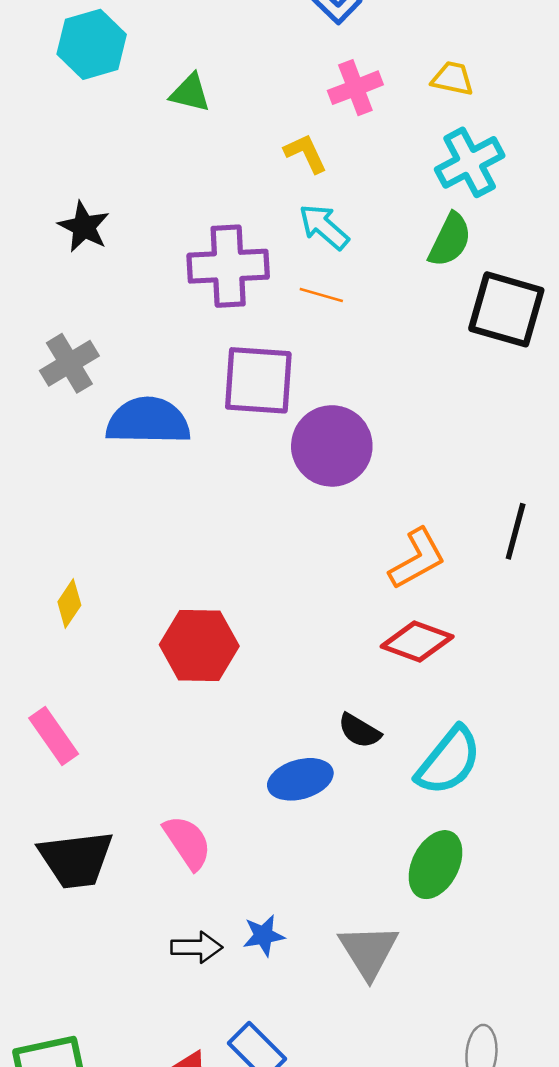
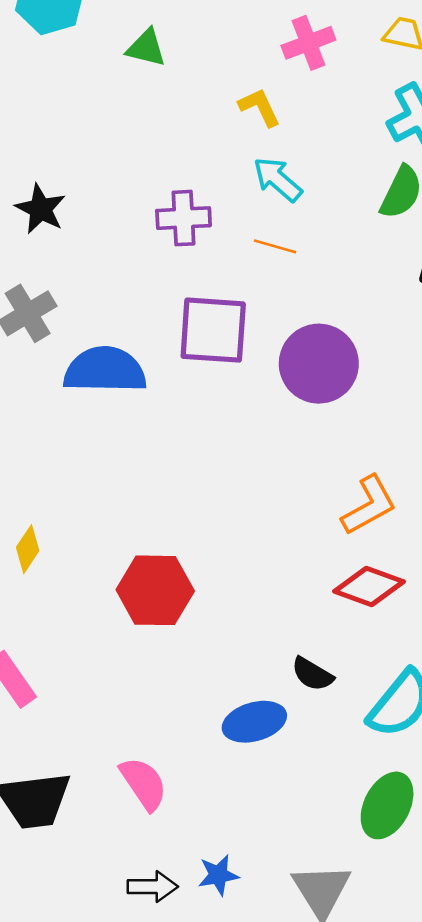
black star: (84, 227) -> (41, 209), moved
purple cross: (228, 266) -> (184, 218), size x0.7
purple circle: (332, 446) -> (319, 364), moved

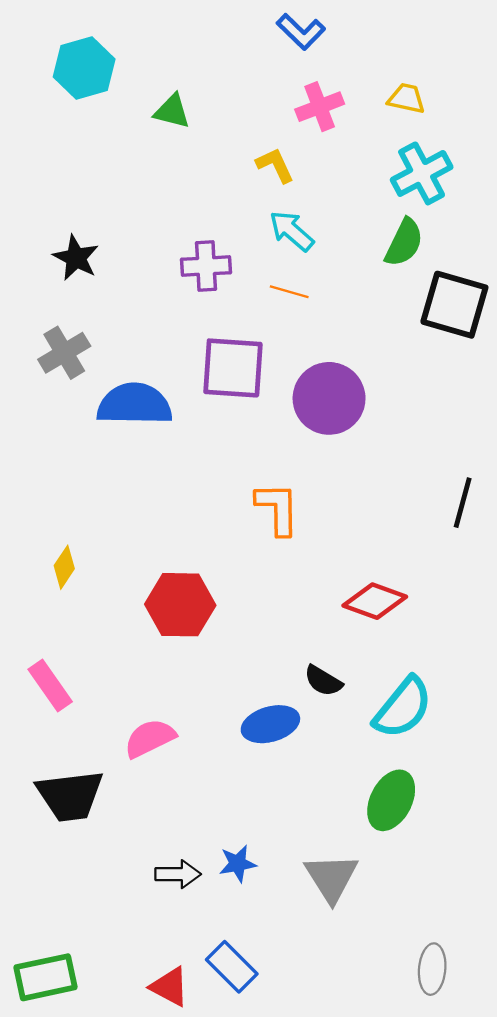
orange L-shape: (369, 505) -> (277, 509), moved, turned -62
pink semicircle: (144, 784) -> (150, 738), moved, turned -82

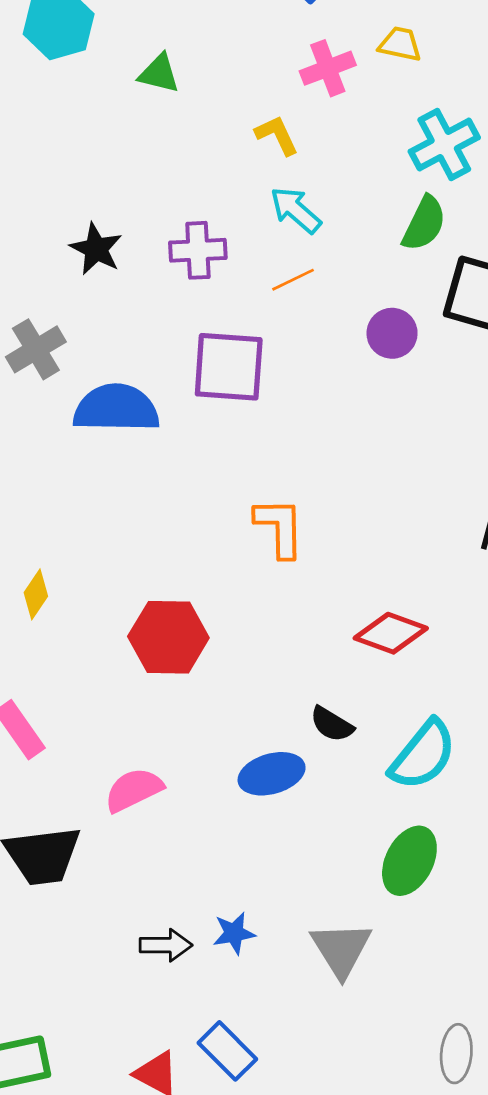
yellow trapezoid: (406, 98) -> (400, 44), moved
black star: (76, 258) -> (96, 249), moved
orange line: (289, 292) -> (293, 280), turned -42
purple circle: (329, 398) -> (392, 333), moved, size x0.6

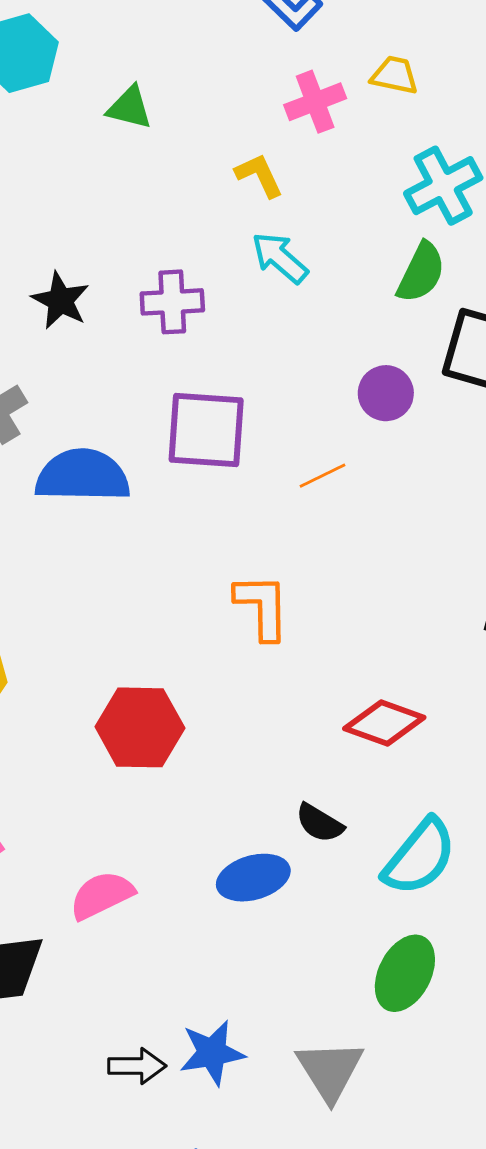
orange line: (293, 280) -> (322, 476), moved
blue star: (234, 933) -> (212, 1053), size x1.4

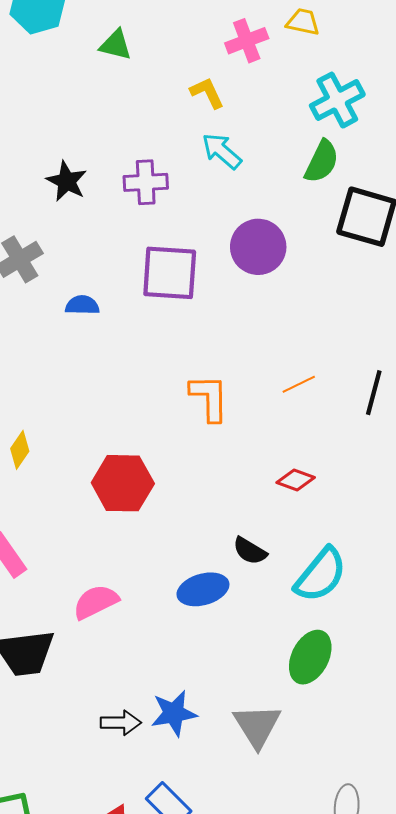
purple circle: (386, 393) -> (258, 247), moved, size x1.4
blue semicircle: (83, 476) -> (82, 305), size x0.5
orange line: (322, 476) -> (299, 384), moved
red diamond: (384, 723) -> (296, 480), size x0.7

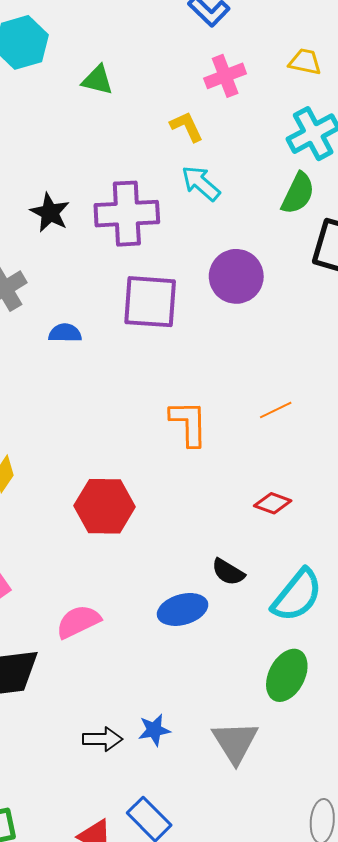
yellow trapezoid: (303, 22) -> (305, 62), moved
purple cross: (146, 182) -> (127, 214), size x1.5
blue star: (174, 713) -> (154, 730), size x0.7

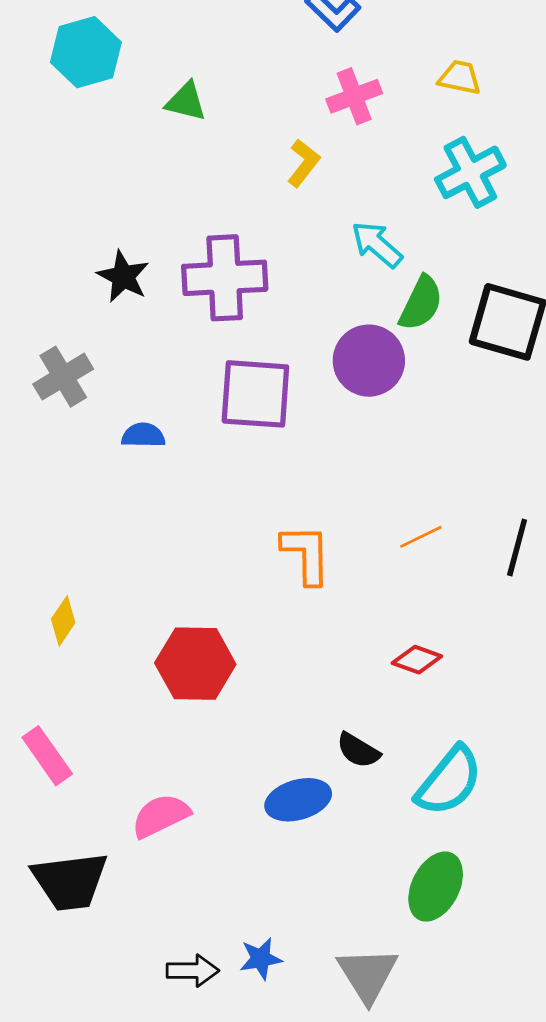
yellow L-shape: (187, 127) -> (303, 163), turned 63
cyan arrow: (201, 183) -> (377, 244), moved
green semicircle: (298, 193) -> (421, 303), moved

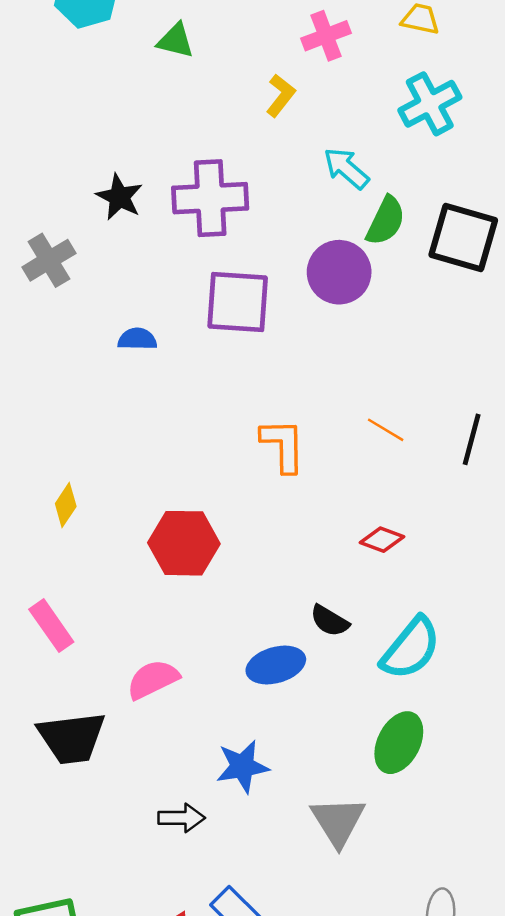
gray cross: (63, 377) -> (49, 260), moved
orange line: (421, 537) -> (386, 430), turned 57
blue star: (261, 959) -> (242, 766), moved, size x1.4

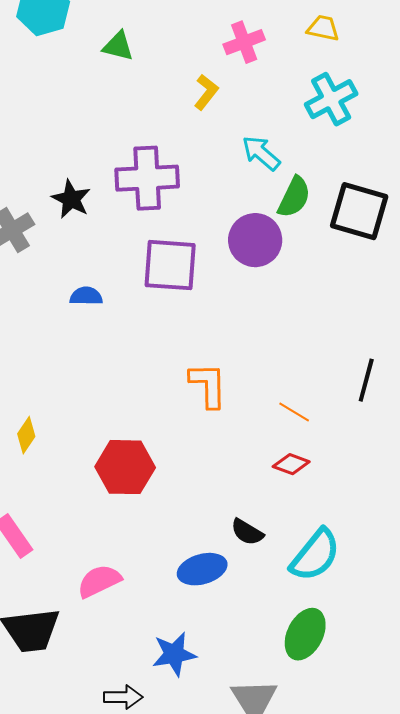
black star: (119, 197) -> (71, 199), moved
orange line: (386, 430) -> (294, 412), moved

